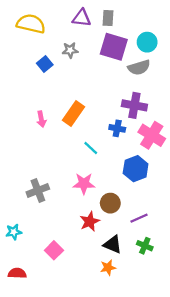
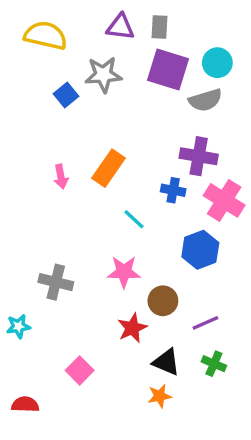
gray star: (70, 50) -> (103, 75), size x1.5
gray cross: (38, 190) -> (56, 282), turned 35
cyan star: (14, 232) -> (18, 326), moved

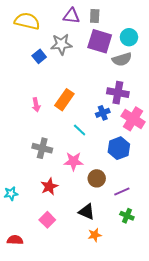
blue cross: (173, 190) -> (103, 113), turned -32
gray cross: (56, 282) -> (42, 148), moved
red star: (132, 328) -> (49, 186), moved
black triangle: (166, 362) -> (87, 212), moved

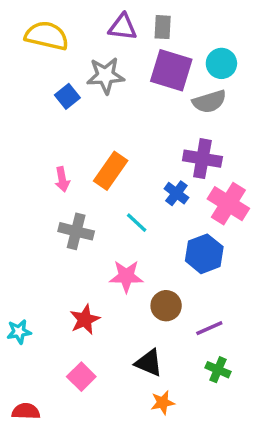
blue cross: (103, 113) -> (176, 193), turned -32
gray cross: (42, 148) -> (76, 231), moved

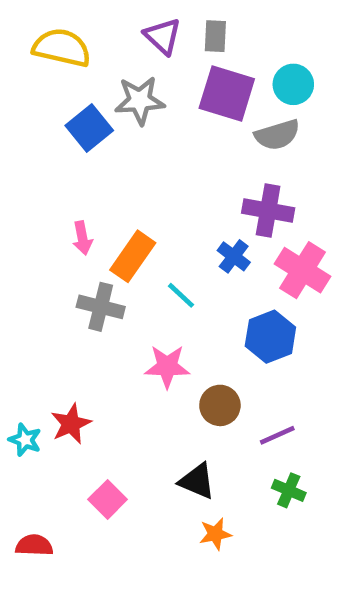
purple triangle: (123, 27) -> (163, 36), turned 36
blue square: (67, 96) -> (89, 128), size x1.4
orange rectangle: (111, 171) -> (133, 256), moved
red star: (85, 320) -> (71, 424), moved
cyan star: (19, 332) -> (25, 440), turned 30

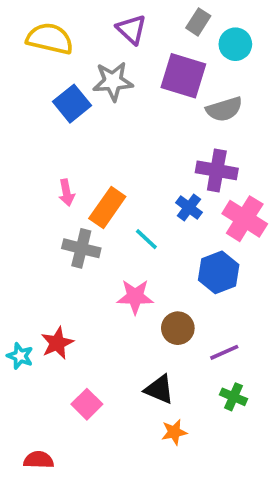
gray rectangle: (215, 36) -> (198, 22), moved, turned 30
cyan circle: (293, 84) -> (235, 44), moved
red semicircle: (34, 545) -> (39, 460), moved

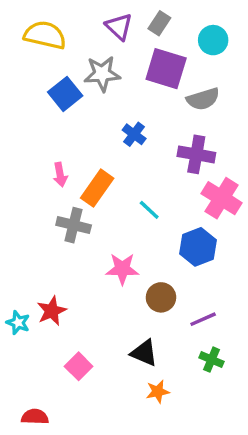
gray rectangle: (198, 22) -> (159, 23), moved
blue cross: (189, 208) -> (134, 134), moved
cyan line: (146, 239) -> (149, 210), moved

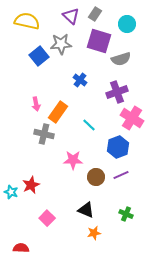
purple cross: (196, 154) -> (117, 92), turned -30
purple line: (203, 319) -> (121, 175), moved

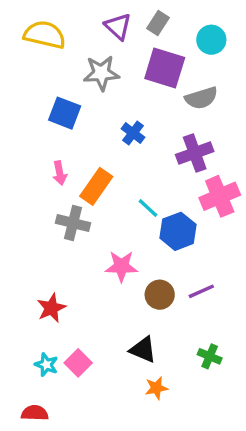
blue square: (39, 56) -> (65, 113), moved, turned -30
pink cross: (132, 118) -> (220, 196), turned 35
blue hexagon: (118, 147) -> (178, 231), moved
cyan star: (11, 192) -> (46, 365), moved

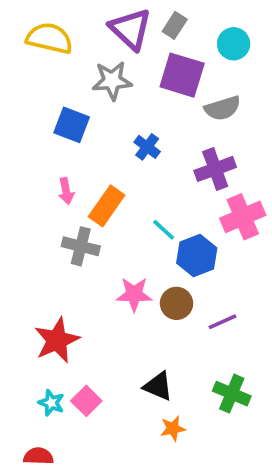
purple triangle: (118, 26) -> (130, 29), size x1.4
brown circle: (160, 295) -> (177, 303), moved
red star: (51, 308) -> (57, 340), size x1.4
green cross: (210, 356) -> (232, 394), size x1.4

